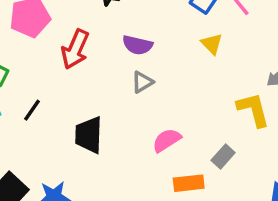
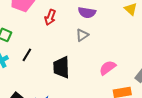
red arrow: (75, 49) -> (50, 17), size x0.7
gray triangle: (142, 82) -> (82, 35), moved

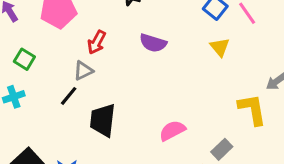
gray triangle: (82, 35) -> (83, 71), moved
black line: (27, 55) -> (69, 96), moved

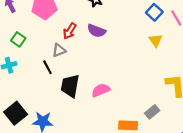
purple semicircle: (153, 43) -> (96, 31), moved
black line: (69, 96) -> (47, 67), turned -72
pink semicircle: (172, 131) -> (101, 90), moved

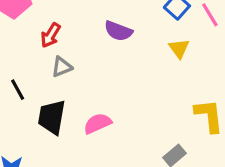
purple semicircle: (96, 31) -> (118, 31), moved
gray triangle: (59, 50) -> (62, 67), moved

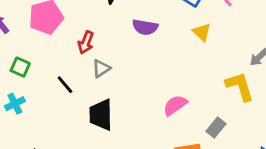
black line: (18, 90) -> (65, 85), moved
pink semicircle: (98, 123) -> (175, 105), moved

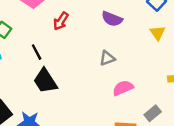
gray triangle: (101, 69) -> (107, 58), moved
black trapezoid: (101, 115) -> (45, 81), moved, turned -44

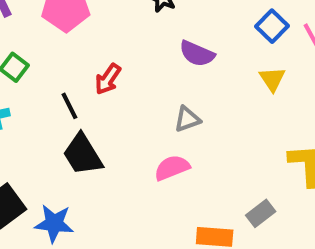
red arrow: (61, 21) -> (108, 79), moved
pink semicircle: (123, 88) -> (172, 168), moved

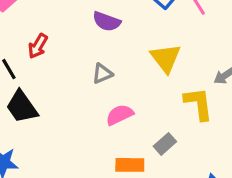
yellow triangle: (272, 79) -> (166, 58), moved, size x1.5
pink semicircle: (172, 168) -> (120, 115), moved

